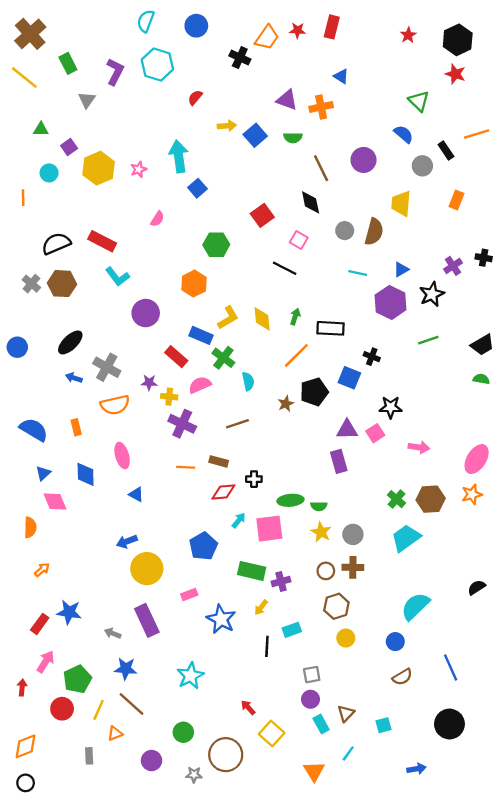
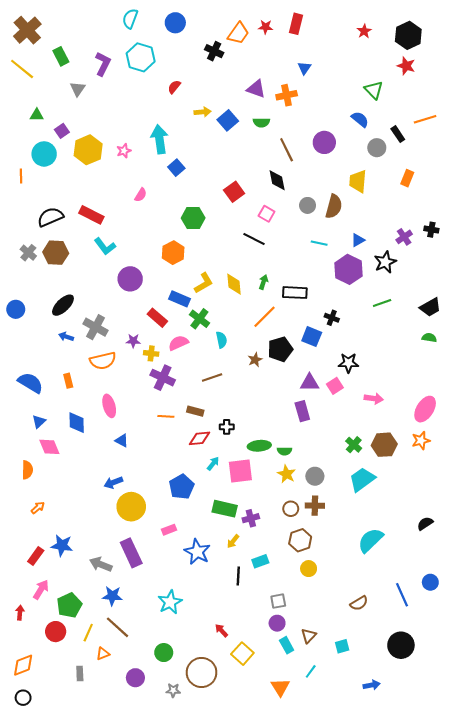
blue triangle: (341, 76) -> (304, 68), turned 32
cyan circle: (49, 173) -> (44, 154), size x1.5
gray arrow: (113, 633) -> (101, 564), size x1.5
blue circle: (395, 642) -> (430, 582), moved

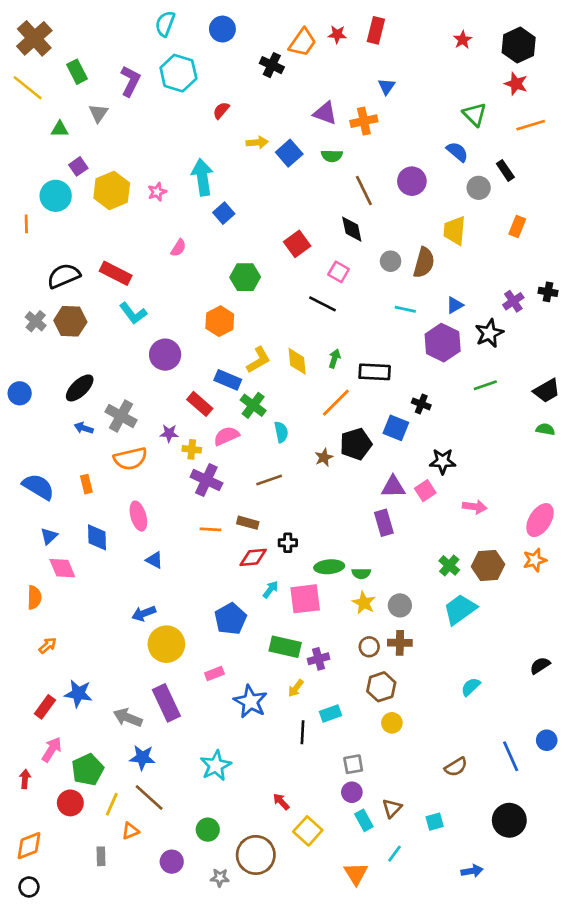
green triangle: (37, 115) -> (60, 129), moved
orange line: (425, 119) -> (531, 125), moved
cyan semicircle: (371, 540) -> (471, 687), size x0.6

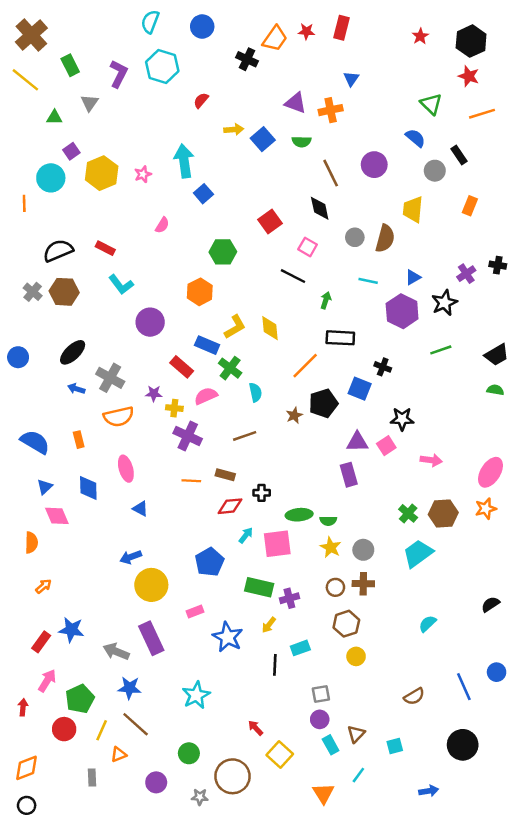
red rectangle: (116, 273) -> (105, 248), size x0.7
green arrow: (335, 359) -> (326, 300), moved

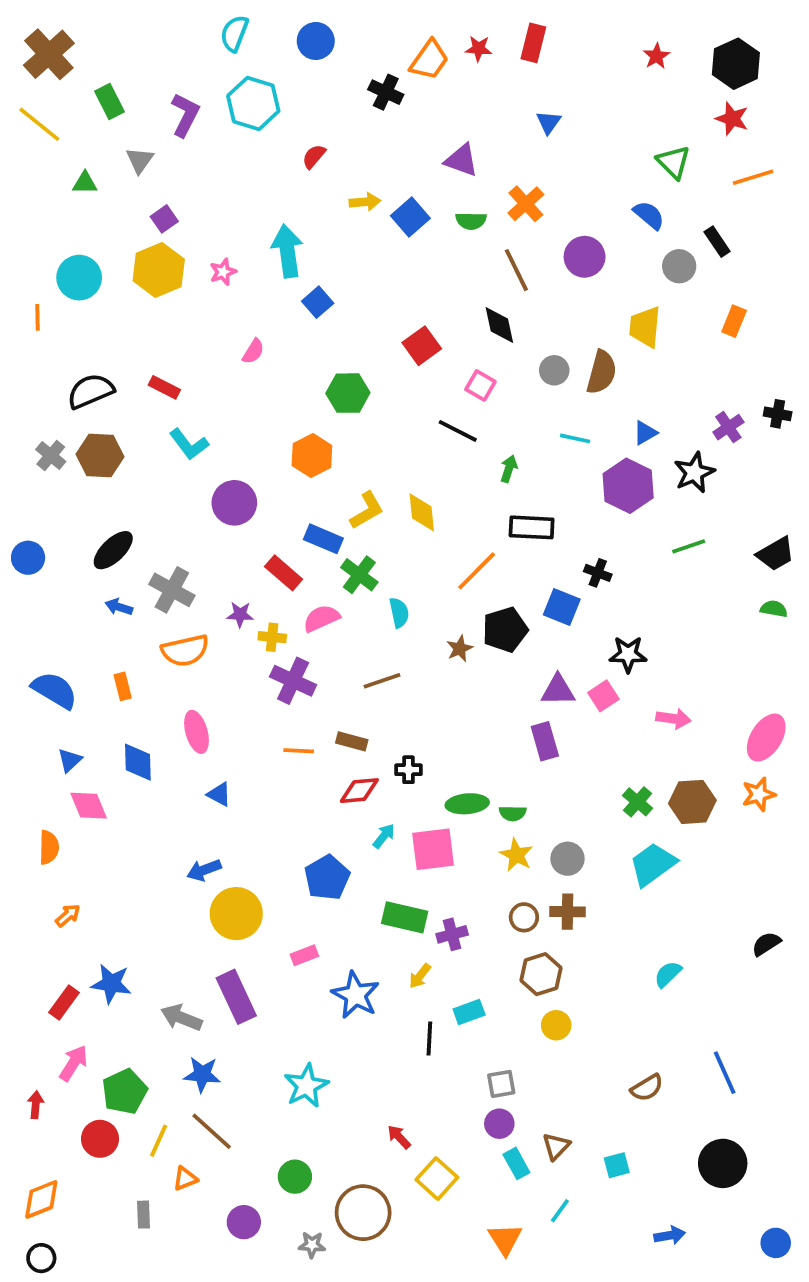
orange cross: (331, 110) -> (526, 204), moved, turned -30
purple square: (71, 151) -> (164, 219), moved
blue circle: (497, 672) -> (776, 1243), moved

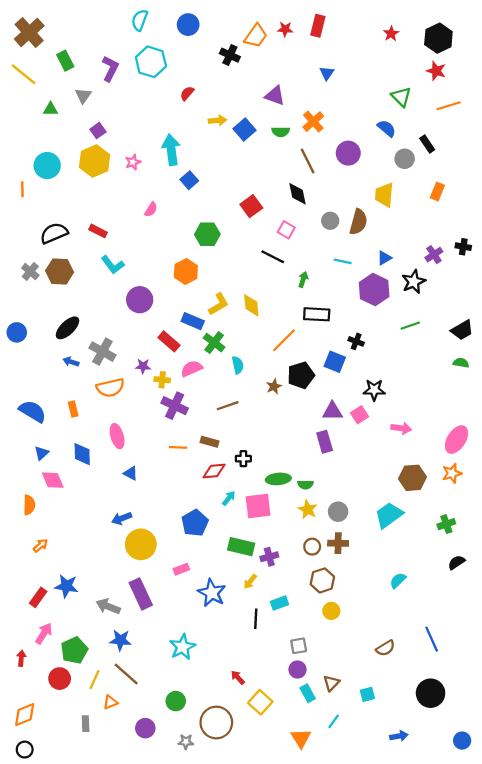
green cross: (638, 802) -> (446, 524), moved, turned 30

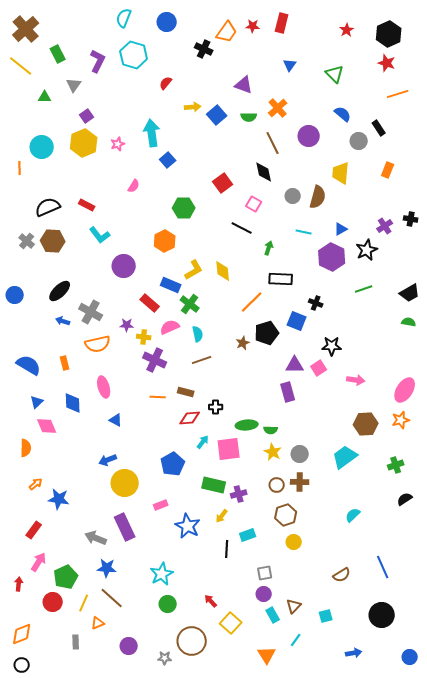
green triangle: (401, 97) -> (335, 74), moved
cyan semicircle: (238, 365) -> (198, 334), moved
blue star: (66, 586) -> (59, 499), moved
green circle: (176, 701) -> (168, 604), moved

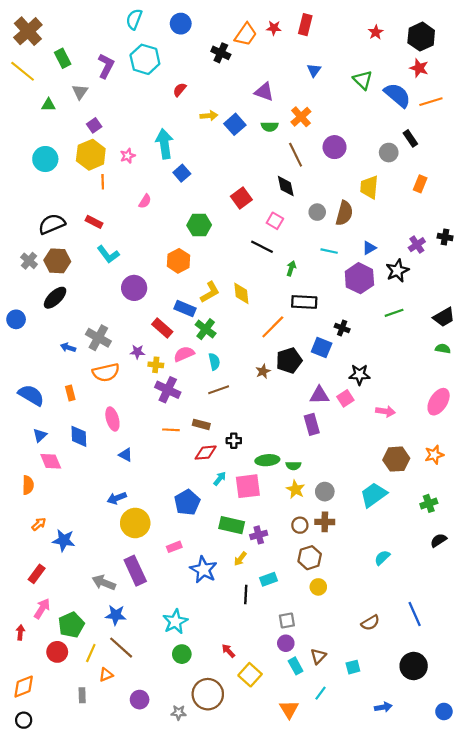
blue semicircle: (343, 114) -> (397, 95), moved, size x1.5
orange line: (20, 168) -> (103, 182), moved
black ellipse: (60, 291) -> (55, 298), moved
pink ellipse: (405, 390) -> (439, 402), moved

